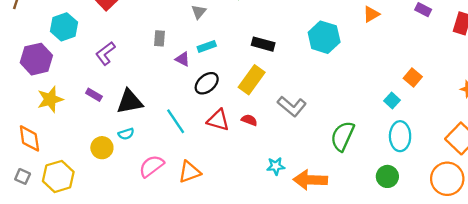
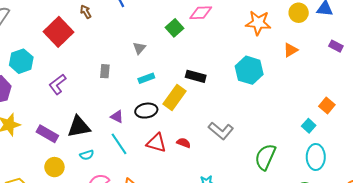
purple triangle: (183, 59) -> (117, 117), moved
yellow rectangle: (252, 80) -> (175, 97), moved
black ellipse: (207, 83) -> (146, 111), turned 30
purple rectangle: (94, 95) -> (47, 134), moved, size x1.5
cyan semicircle: (126, 134) -> (87, 155), moved

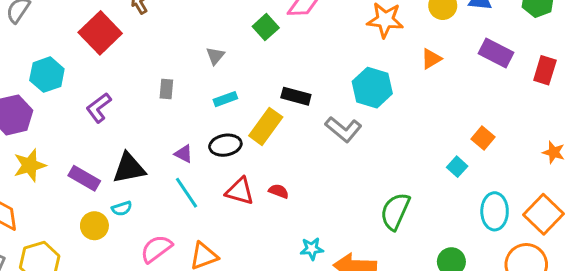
purple rectangle: (336, 46) -> (496, 53), size x1.6
gray L-shape: (221, 131) -> (343, 129), moved
cyan semicircle: (87, 155) -> (122, 208), moved
cyan ellipse: (316, 157) -> (495, 211), moved

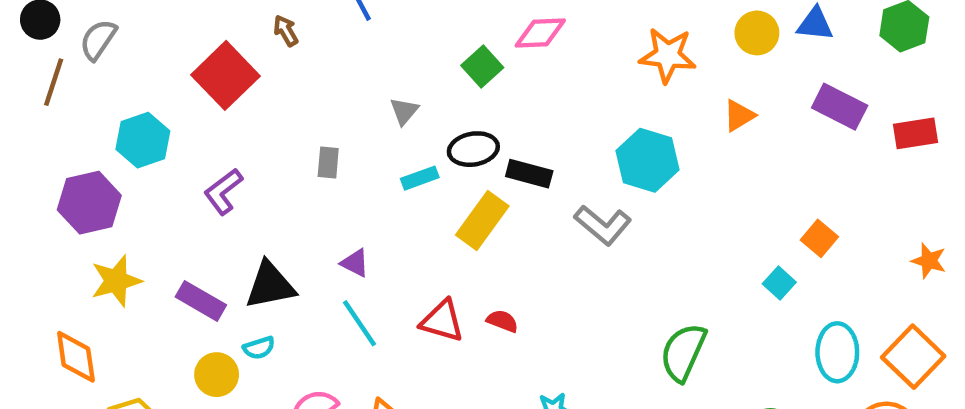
red rectangle: (545, 70) -> (915, 133), turned 64
black ellipse: (225, 145) -> (473, 149), moved

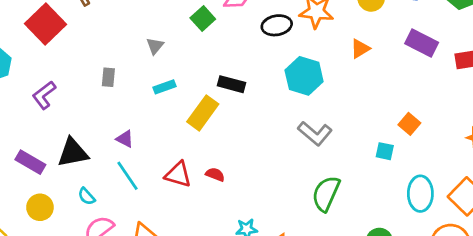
black ellipse: (473, 149) -> (277, 25), moved
gray L-shape: (603, 225) -> (315, 133), moved
cyan square: (779, 283) -> (385, 151), turned -30
cyan semicircle: (259, 348) -> (86, 196), moved, turned 66

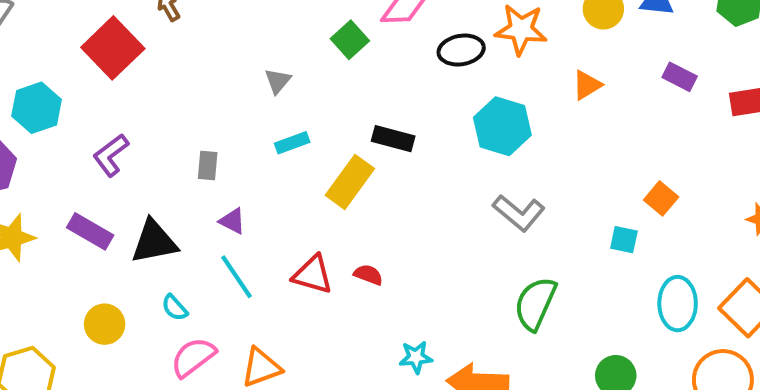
purple rectangle: (422, 43) -> (680, 77), size x0.7
gray rectangle: (108, 77) -> (208, 165), moved
purple rectangle: (30, 162) -> (90, 231), moved

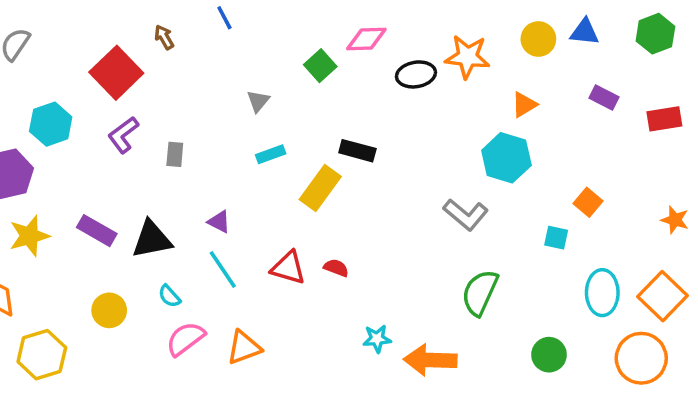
cyan hexagon: (502, 126) -> (506, 158), moved
purple L-shape: (111, 155) -> (123, 135), moved
gray rectangle: (208, 165) -> (175, 154), moved

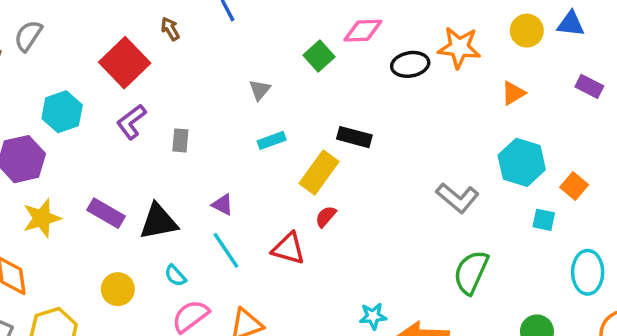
cyan hexagon: (506, 158) -> (522, 162), moved
red semicircle: (336, 268) -> (326, 216), moved, turned -70

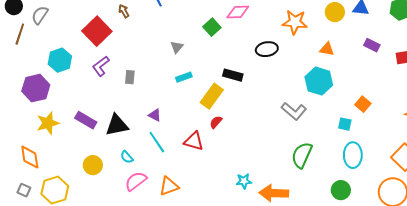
black ellipse: (410, 64) -> (267, 49), moved
orange triangle: (513, 93) -> (327, 49), turned 42
cyan hexagon: (522, 162) -> (319, 81), moved
cyan ellipse: (588, 272) -> (353, 155), moved

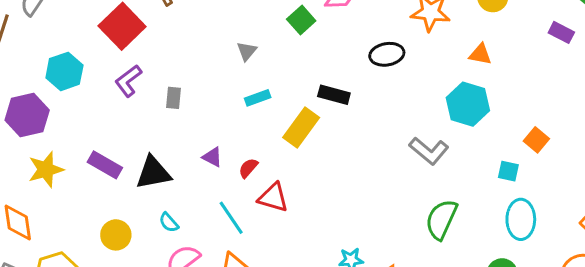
purple rectangle: (372, 45) -> (561, 32), moved
red semicircle: (216, 122) -> (248, 168), moved
cyan line: (157, 142) -> (231, 218), moved

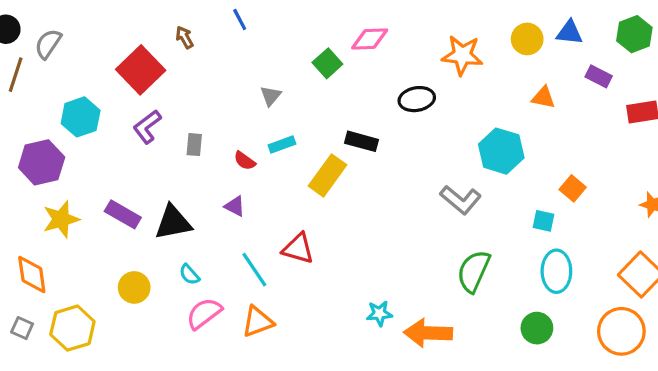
orange triangle: (480, 54) -> (543, 97), moved
red semicircle: (248, 168) -> (245, 161), moved, turned -95

